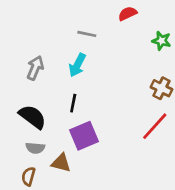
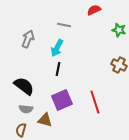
gray arrow: (35, 68) -> (28, 39), moved
black line: (73, 103) -> (58, 69), moved
red line: (155, 126) -> (95, 102), moved, turned -60

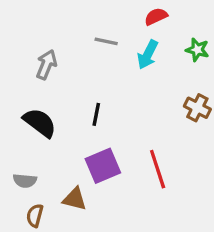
cyan arrow: (57, 48) -> (148, 55), moved
black semicircle: (24, 86) -> (40, 123), moved
gray semicircle: (26, 109) -> (25, 181), moved

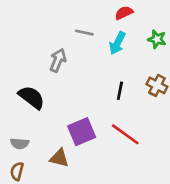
gray arrow: (46, 65) -> (58, 60), moved
black line: (96, 114) -> (120, 91), moved
red line: (158, 169) -> (125, 134), turned -36
brown semicircle: (35, 216) -> (17, 171), moved

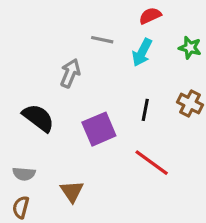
purple square: (82, 132) -> (99, 129), moved
brown triangle: (59, 158) -> (72, 191), turned 42

